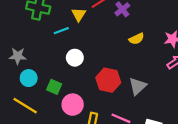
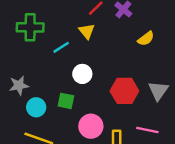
yellow triangle: (79, 14) -> (87, 31), moved
green square: (54, 87) -> (66, 101), moved

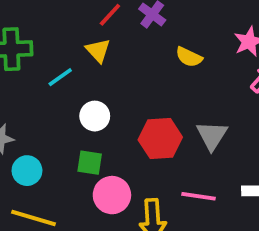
yellow semicircle: (146, 39) -> (189, 57), turned 66
green square: (66, 101) -> (90, 163), moved

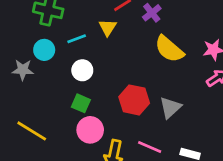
yellow semicircle: (189, 57) -> (169, 49), size x1.6
white circle: (95, 116) -> (82, 70), moved
cyan circle: (27, 171) -> (44, 50), moved

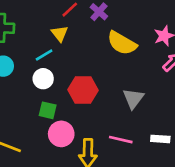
cyan line: (77, 39) -> (44, 55), moved
red hexagon: (134, 100) -> (83, 90), moved

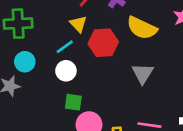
red hexagon: (83, 90) -> (103, 43), moved
gray triangle: (133, 98) -> (143, 73), moved

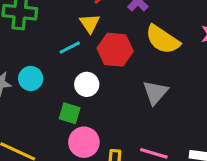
cyan circle: (25, 62) -> (31, 78), moved
white circle: (66, 71) -> (87, 84), moved

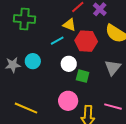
yellow triangle: (90, 23) -> (69, 25), turned -32
green square: (70, 113) -> (83, 76), moved

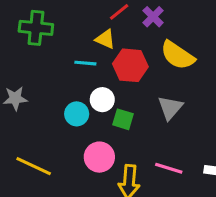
cyan line: (57, 41) -> (85, 63), turned 32
cyan circle: (33, 61) -> (77, 114), moved

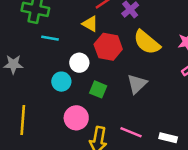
cyan line: (85, 63) -> (50, 38), moved
white circle: (102, 100) -> (79, 63), moved
yellow line: (34, 166) -> (23, 120), turned 64

